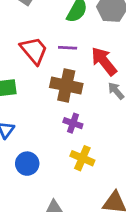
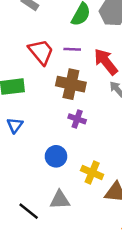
yellow cross: (82, 158) -> (92, 173), moved
blue circle: (27, 164) -> (56, 156), moved

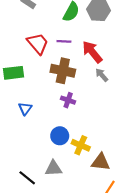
blue triangle: (15, 125) -> (25, 109), moved
blue circle: (56, 156) -> (60, 136), moved

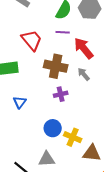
purple line: (64, 41) -> (63, 32), moved
gray arrow: (102, 75) -> (84, 74), moved
purple cross: (68, 100) -> (61, 94), turned -32

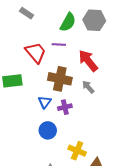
purple line: (63, 32) -> (59, 44), moved
blue triangle: (20, 102) -> (45, 102), moved
blue circle: (53, 128) -> (48, 130), moved

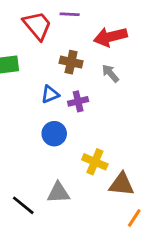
red arrow: (88, 61) -> (110, 37), turned -65
brown cross: (60, 79) -> (71, 62), size x0.7
blue triangle: (45, 102) -> (50, 94), turned 32

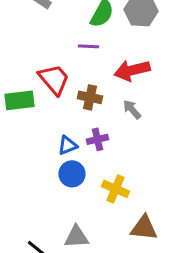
red trapezoid: (37, 26) -> (54, 79), moved
blue triangle: (50, 94) -> (67, 145), moved
yellow cross: (95, 162) -> (115, 189), moved

